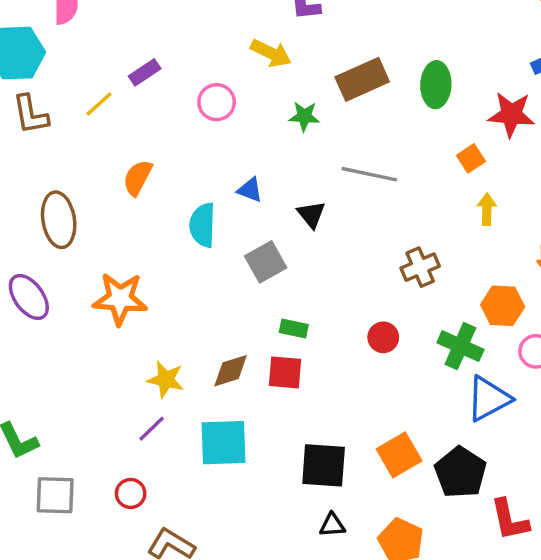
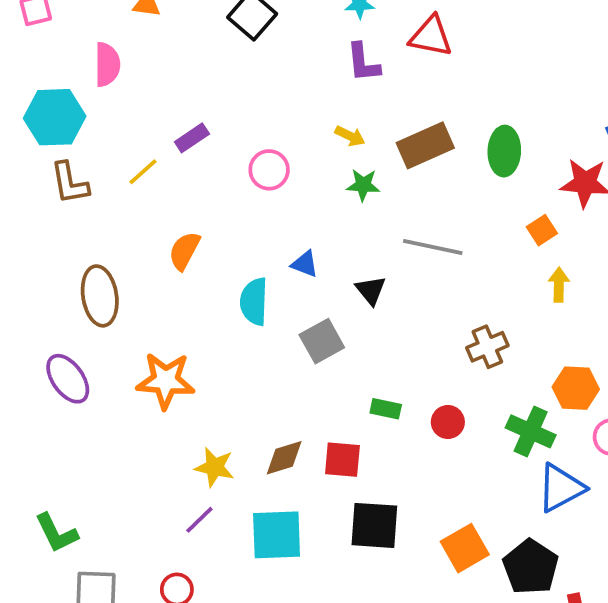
yellow arrow: (271, 53) -> (350, 136), moved, size x0.7
green rectangle: (294, 329) -> (386, 409), moved
black square: (324, 465) -> (374, 525), moved

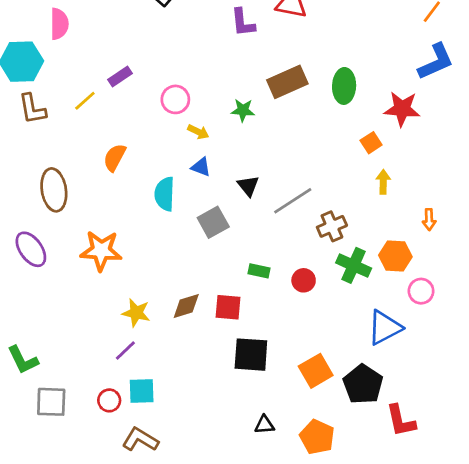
yellow arrow: (350, 136) -> (198, 132), moved
gray line: (433, 247) -> (293, 201), moved, turned -45
green cross: (531, 431) -> (354, 265), moved
cyan square: (277, 535) -> (142, 391), moved, size x0.7

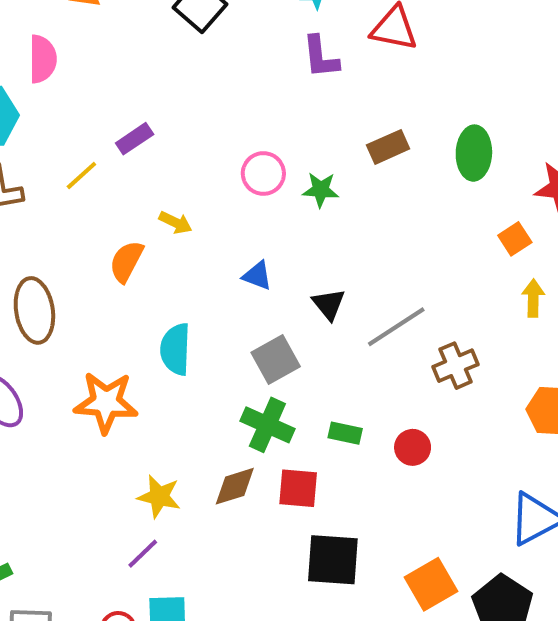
brown rectangle: (287, 82) -> (388, 147), size x0.7
pink circle: (175, 99) -> (263, 173), moved
yellow arrow: (198, 132) -> (175, 223), moved
cyan semicircle: (165, 194) -> (175, 349), moved
green cross: (354, 265) -> (267, 425), moved

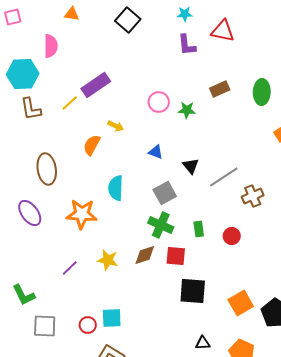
purple rectangle: (135, 139) -> (96, 85), size x1.6
green rectangle: (345, 433) -> (199, 229), turned 70
purple line: (143, 554) -> (70, 268), moved

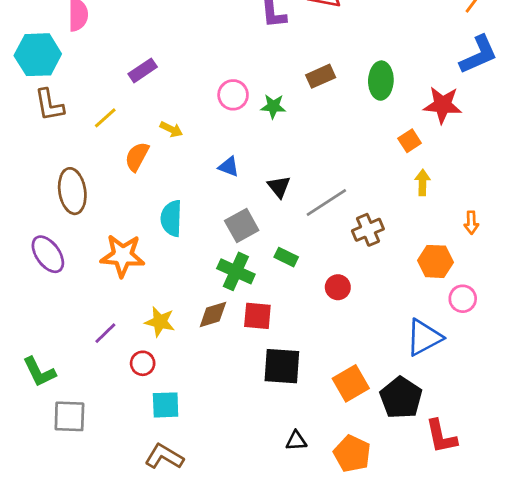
purple rectangle: (96, 85) -> (143, 70), size x0.7
yellow line: (70, 103) -> (105, 118), moved
green rectangle: (199, 229) -> (286, 257), moved, turned -56
red circle: (88, 325) -> (143, 363), moved

